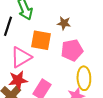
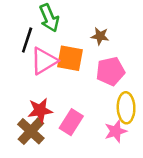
pink triangle: (21, 57) -> (44, 61), moved

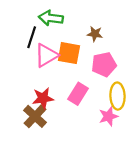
green arrow: (49, 18) -> (51, 18), turned 120
pink rectangle: (71, 122) -> (78, 94), moved

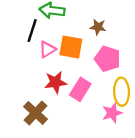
pink triangle: (46, 55) -> (47, 49), size x0.7
pink pentagon: (104, 64) -> (107, 59), turned 30
red star: (43, 98) -> (56, 82), moved

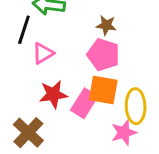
orange square: (71, 47) -> (103, 90), moved
pink pentagon: (107, 59) -> (103, 55), moved

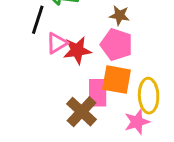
red star: (53, 94) -> (77, 50), moved
pink rectangle: (84, 103) -> (98, 93), turned -32
brown cross: (28, 133) -> (82, 112), moved

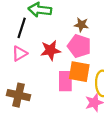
pink triangle: (57, 43) -> (20, 54), moved
brown cross: (82, 112) -> (18, 95), moved, turned -30

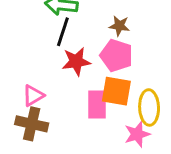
black line: (22, 28) -> (63, 32), moved
pink triangle: (20, 54) -> (33, 96), moved

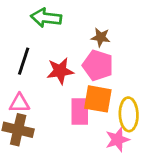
black line: (63, 32) -> (24, 61), moved
pink triangle: (33, 96) -> (19, 103), turned 30

